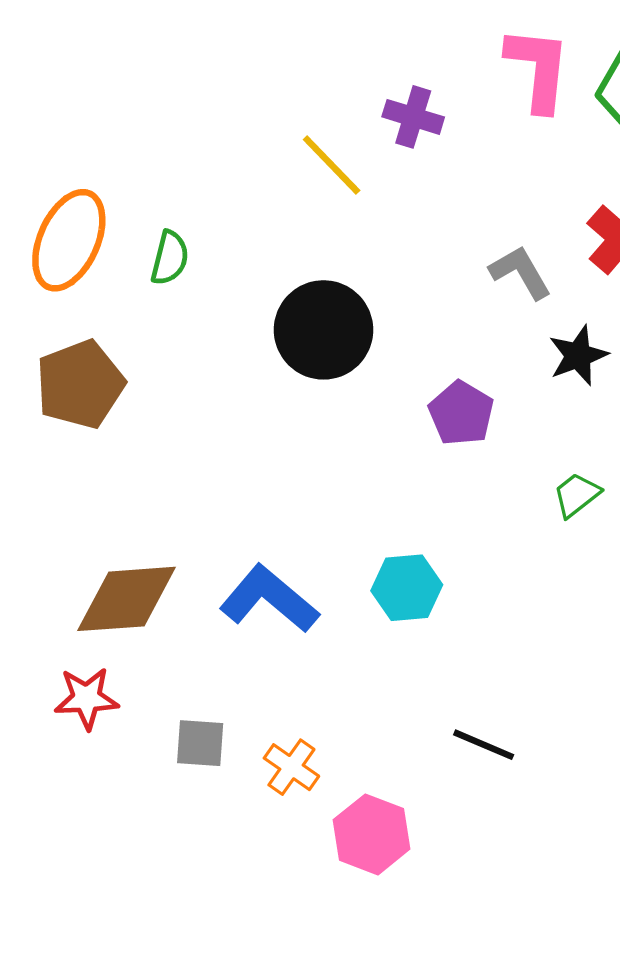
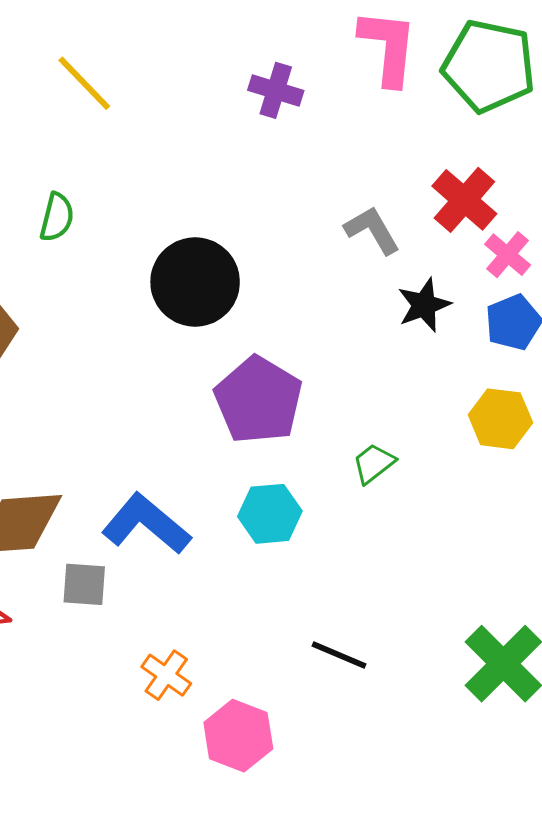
yellow line: (332, 165) -> (84, 83), moved
purple pentagon: (461, 413) -> (258, 400), moved, size x1.5
green trapezoid: (577, 495) -> (374, 463), moved
gray square: (200, 743) -> (84, 584), moved

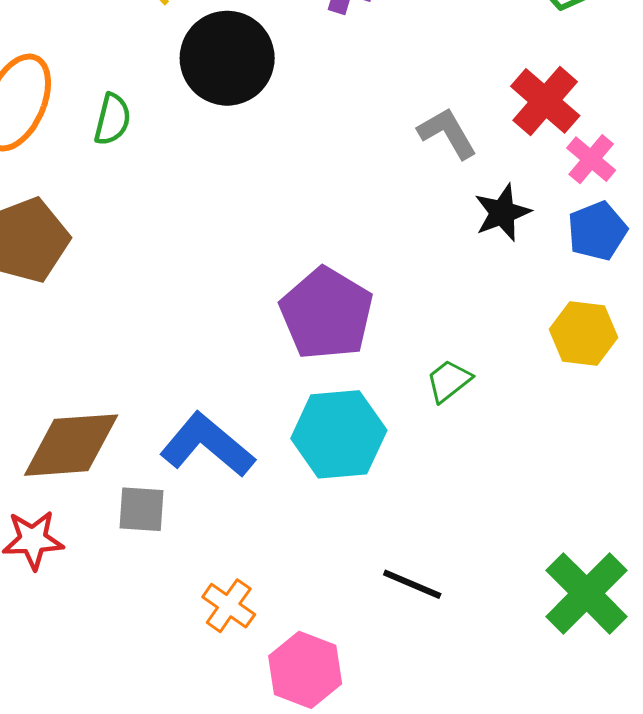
black circle: (195, 282) -> (227, 58), moved
cyan hexagon: (270, 514) -> (339, 434), size x1.4

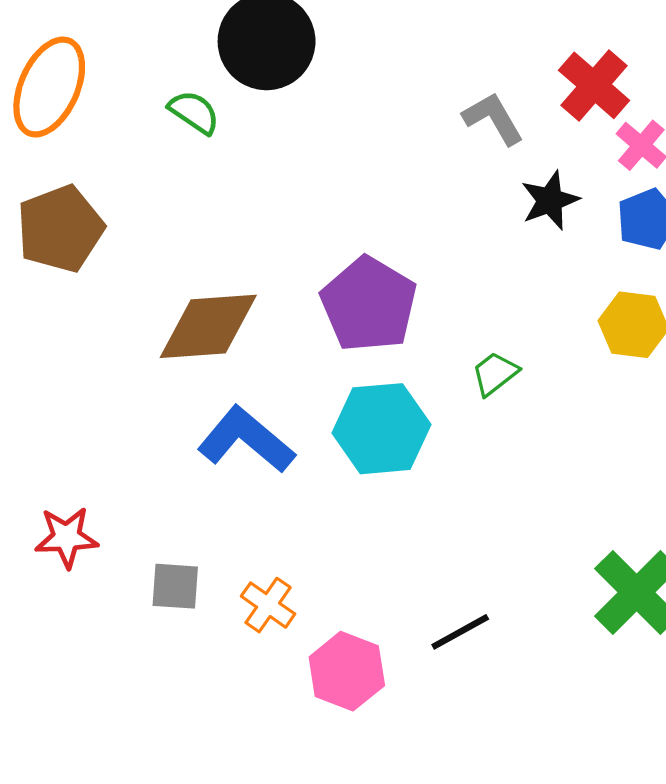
green semicircle: (112, 119) -> (194, 112), moved, turned -70
brown diamond: (71, 445) -> (208, 326), moved
gray square: (141, 509) -> (175, 586), moved
black line: (412, 584) -> (460, 632), moved, turned -52

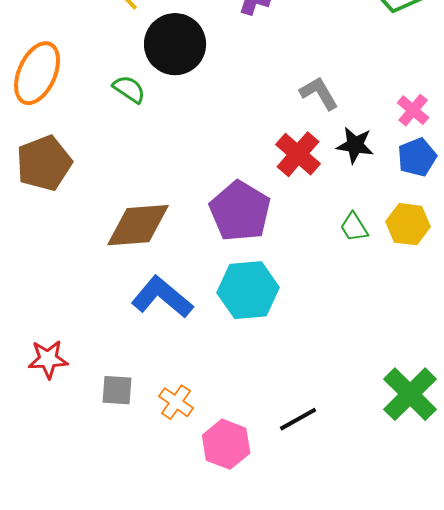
red cross: (594, 85) -> (298, 154), moved
black star: (550, 200) -> (355, 145), turned 30
green trapezoid: (495, 374) -> (354, 227), moved, turned -84

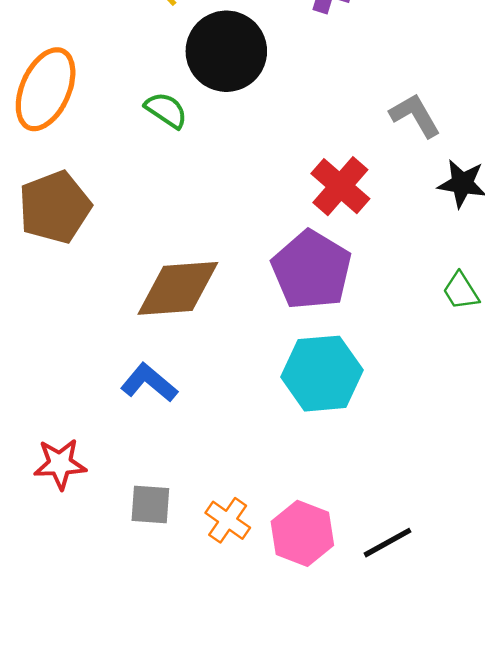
red cross: (298, 154) -> (340, 186), moved
blue L-shape: (162, 297) -> (149, 383), moved, size x0.7
pink hexagon: (226, 444) -> (302, 533), moved

